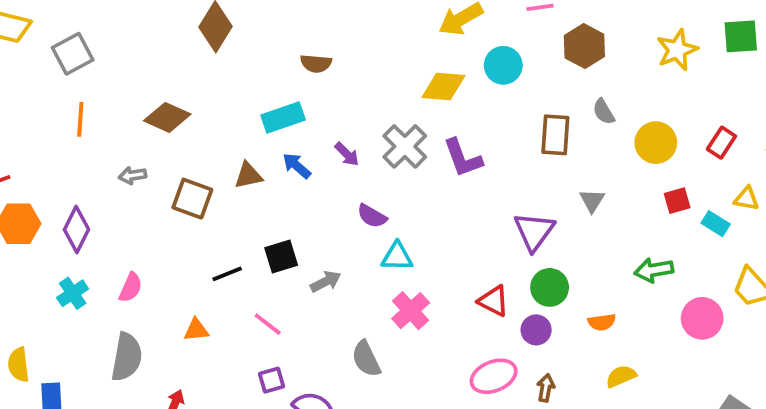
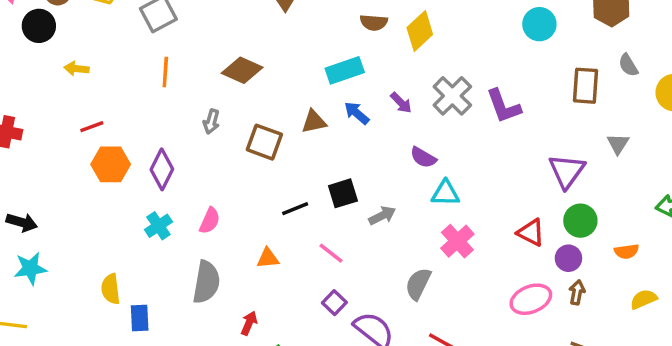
yellow diamond: (443, 87) -> (420, 31), moved, turned -48
gray arrow: (132, 175) -> (211, 122), turned -65
gray semicircle: (366, 359) -> (418, 284), turned 52
purple square: (272, 380) -> (334, 303), turned -30
brown arrow: (546, 388) -> (577, 292), moved

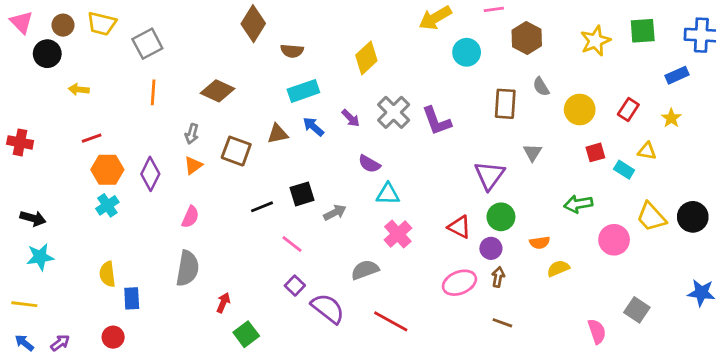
brown semicircle: (374, 22) -> (292, 51), moved
cyan cross: (158, 226) -> (107, 205), moved
orange triangle: (268, 258) -> (193, 165), moved, turned -30
gray semicircle: (418, 284) -> (365, 270), turned 44
yellow semicircle: (644, 299) -> (558, 268), moved

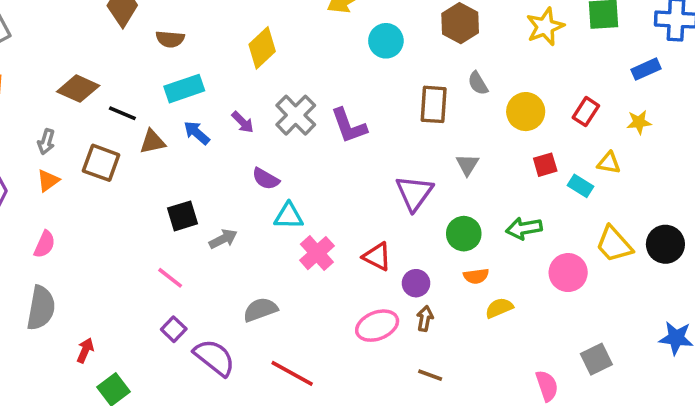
yellow star: (671, 118) -> (639, 122), turned 30
black line: (262, 207) -> (122, 113), moved, turned 45
green circle: (501, 217) -> (464, 234), moved
pink cross: (398, 234) -> (317, 253), moved
gray square: (637, 310) -> (596, 359), turned 30

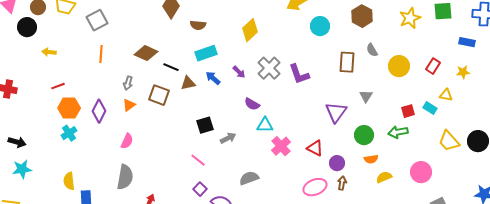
blue rectangle: (646, 69) -> (467, 42), turned 35
red square: (545, 165) -> (408, 111), moved
pink circle: (568, 273) -> (421, 172), moved

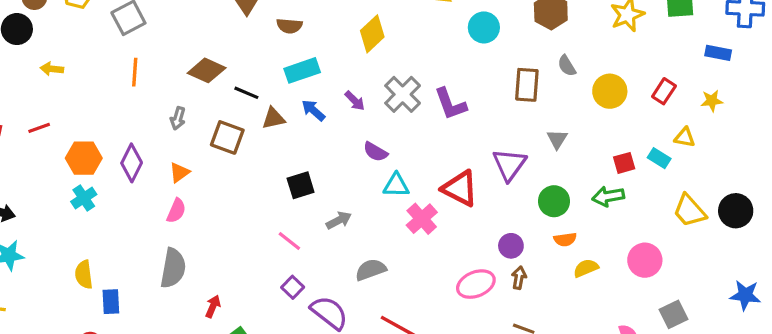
red line: (58, 86) -> (39, 128), moved
orange triangle: (129, 105) -> (179, 172), moved
gray arrow: (228, 138) -> (339, 220), moved
red triangle: (315, 148) -> (460, 188), moved, size x1.4

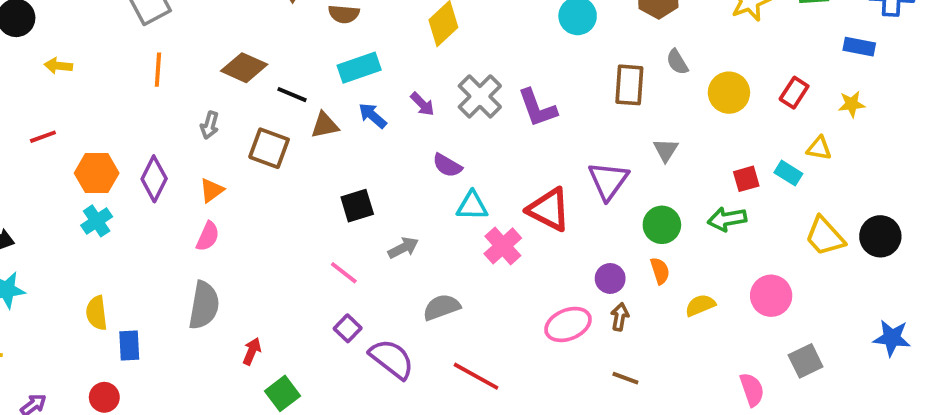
orange semicircle: (565, 239) -> (660, 271), moved, turned -100

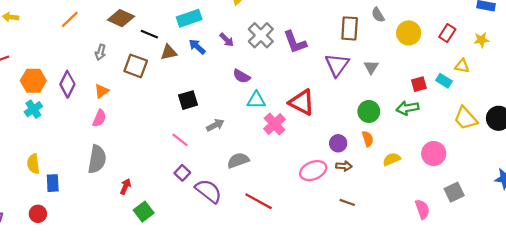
orange line: (158, 70) -> (70, 19), turned 42
purple triangle: (608, 181) -> (337, 65), moved
brown arrow: (620, 317) -> (344, 166), turned 84

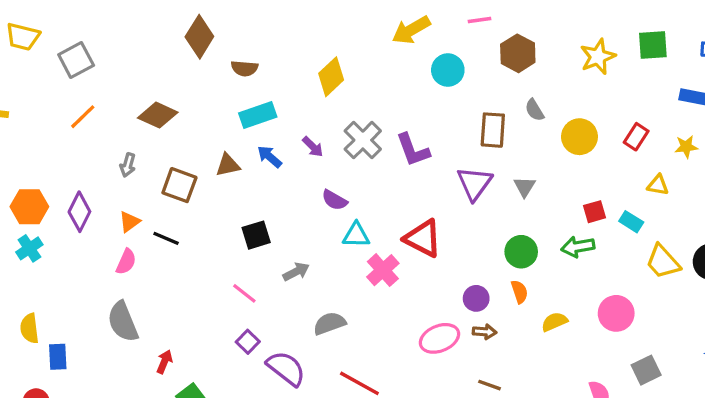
black line: (149, 34) -> (166, 238), moved
cyan rectangle: (444, 81) -> (631, 222), moved
gray semicircle: (97, 159) -> (123, 322), turned 148

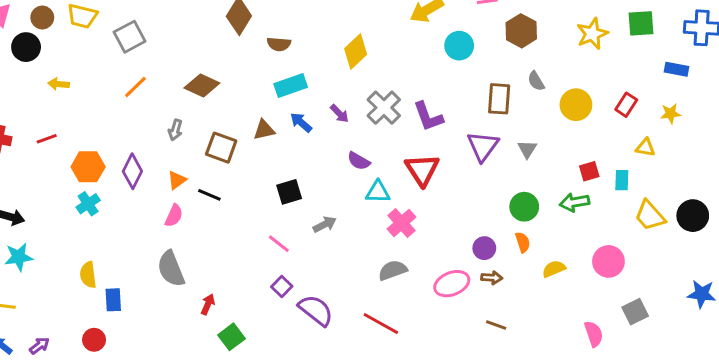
cyan rectangle: (631, 222) -> (622, 180), turned 60
red triangle: (423, 238) -> (422, 170), moved, turned 30
gray semicircle: (329, 323) -> (393, 270), moved

